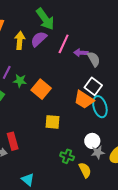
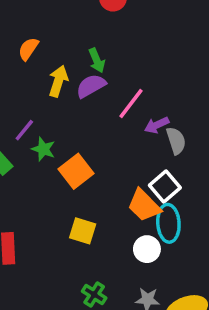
green arrow: (45, 19) -> (97, 60), moved, size x0.6
purple arrow: (81, 53) -> (157, 125), turned -40
white circle: (92, 141) -> (147, 249), moved

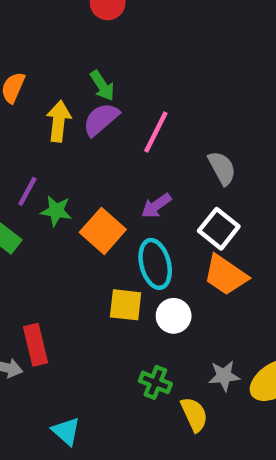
purple arrow: (157, 125) -> (156, 206), moved
orange trapezoid: (144, 205) -> (226, 275), moved
cyan ellipse: (168, 223) -> (155, 264), moved
white circle: (147, 249) -> (174, 316), moved

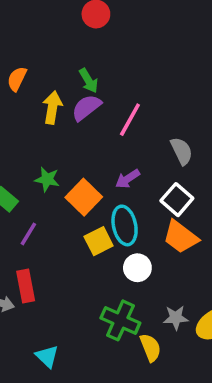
purple line: (27, 191) -> (28, 234), moved
yellow square: (126, 305) -> (99, 241), moved, turned -36
green cross: (155, 382) -> (120, 320), size x1.5

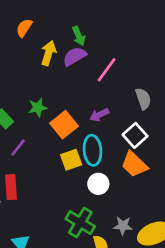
green star: (47, 179) -> (38, 108), turned -30

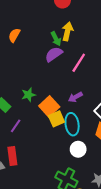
yellow arrow: (49, 53) -> (67, 31), moved
yellow square: (71, 160) -> (56, 119), moved

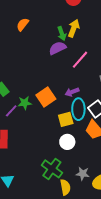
green star: (28, 95) -> (25, 103), moved
yellow square: (56, 119) -> (66, 119), moved
cyan ellipse: (72, 124) -> (78, 109), moved

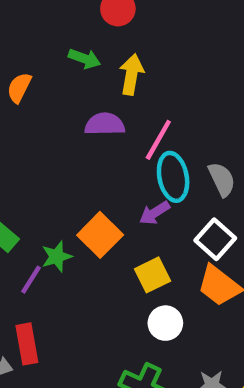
green arrow: (62, 34) -> (84, 59), moved, turned -40
purple semicircle: (57, 48) -> (105, 124), turned 36
cyan ellipse: (78, 109) -> (173, 177), moved

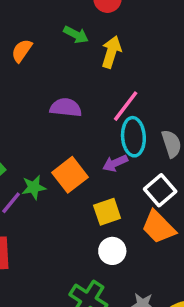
purple semicircle: (105, 124) -> (66, 108), moved

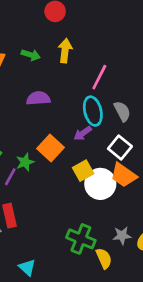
green arrow: (76, 35) -> (31, 55), moved
pink line: (126, 106) -> (99, 77), moved
white circle: (112, 251) -> (100, 184), moved, size x1.5

